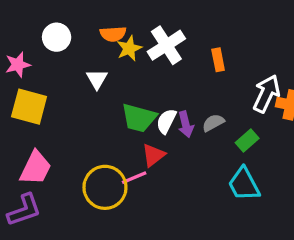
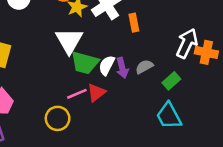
orange rectangle: (218, 60) -> (134, 23), moved
white triangle: (97, 79) -> (69, 41), moved, size x1.6
pink line: (134, 178) -> (77, 94), moved
yellow circle: (105, 187) -> (58, 118), size x0.7

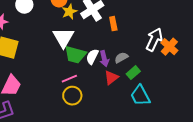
orange cross: (206, 52) -> (169, 47), turned 30
green rectangle: (171, 81) -> (133, 73), moved
red triangle: (96, 93) -> (111, 78), moved
yellow circle: (58, 118) -> (72, 96), moved

